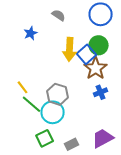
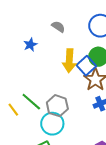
yellow line: (23, 87) -> (13, 110), moved
green line: (32, 104) -> (31, 102), moved

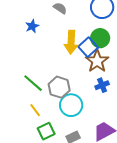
yellow line: (13, 110) -> (35, 110), moved
cyan circle: (52, 124) -> (71, 105), moved

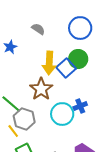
brown star: (97, 61) -> (41, 89), moved
gray hexagon: (59, 87) -> (24, 119), moved
cyan circle: (71, 105) -> (62, 114), moved

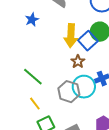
brown star: (41, 89) -> (78, 62), moved, size x0.6
gray hexagon: (24, 119) -> (69, 92), moved

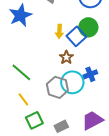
blue star: (32, 20) -> (20, 15), size x1.6
yellow arrow: (71, 36) -> (59, 31), size x0.6

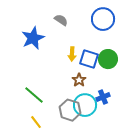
green circle: (88, 27) -> (108, 59), moved
blue square: (76, 36) -> (89, 59), turned -30

